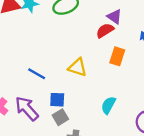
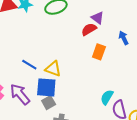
yellow triangle: (78, 67) -> (53, 69), moved
blue square: (57, 100) -> (46, 87), size x1.5
cyan semicircle: (108, 105) -> (107, 97), moved

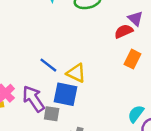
gray square: (49, 103) -> (52, 114), moved, turned 32

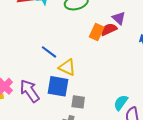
orange rectangle: (132, 59) -> (97, 32), moved
blue line: (48, 65) -> (49, 52), moved
gray square: (52, 114) -> (78, 102), moved

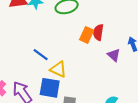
purple triangle: (119, 18) -> (114, 55), moved
red semicircle: (109, 29) -> (98, 32), turned -56

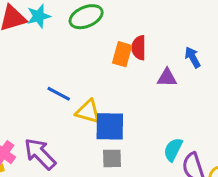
purple triangle: (114, 55) -> (167, 78), turned -32
blue square: (50, 88) -> (110, 126), moved

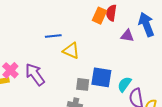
blue arrow: (193, 57) -> (146, 24), size x1.6
blue line: (59, 94) -> (53, 36), turned -42
blue square: (110, 126) -> (101, 77), moved

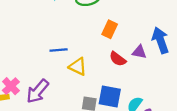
red semicircle: (111, 13) -> (118, 59), moved, turned -63
purple arrow: (35, 74) -> (38, 91), turned -105

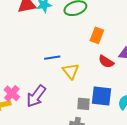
yellow triangle: (78, 67) -> (71, 71), turned 30

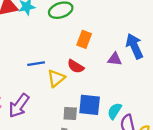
red semicircle: (106, 62) -> (76, 66), moved
yellow triangle: (71, 71) -> (56, 78), turned 30

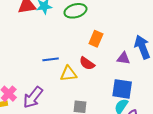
yellow triangle: (56, 78) -> (68, 74), turned 30
blue square: (90, 105) -> (122, 89), moved

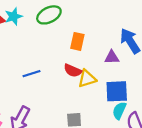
yellow triangle: (68, 74) -> (87, 79), moved

